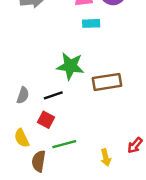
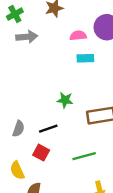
green star: (70, 66) -> (65, 100), size x0.6
green line: (64, 144) -> (84, 156), moved

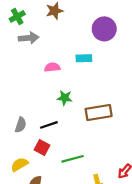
pink semicircle: (78, 36) -> (52, 67), moved
green line: (84, 156) -> (73, 159), moved
yellow semicircle: (17, 170) -> (19, 164), turned 84

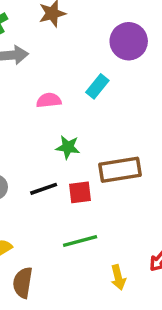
cyan rectangle: (84, 58) -> (97, 86), turned -49
red square: (42, 148) -> (80, 192), moved, turned -35

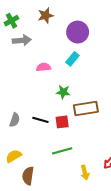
purple circle: (129, 41) -> (78, 32), moved
green star: (68, 147) -> (63, 92), moved
black line: (44, 189) -> (40, 120), turned 35

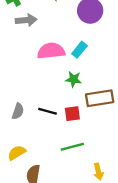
cyan rectangle: (72, 59) -> (79, 50), moved
pink semicircle: (44, 67) -> (51, 51), size x1.6

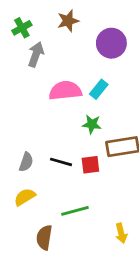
gray arrow: (26, 20) -> (36, 54), turned -66
green line: (72, 147) -> (75, 211), moved
yellow semicircle: (17, 153) -> (25, 197), moved

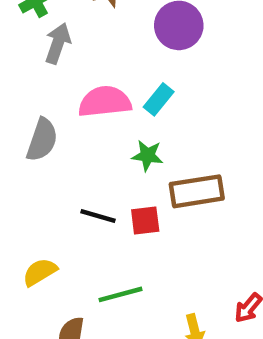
gray semicircle: (26, 162) -> (42, 140), moved, size x1.4

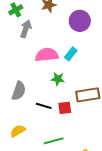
gray semicircle: (42, 140) -> (19, 91), moved
green star: (147, 155) -> (58, 79), moved

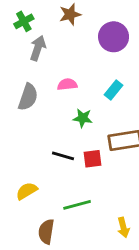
cyan rectangle: (71, 54) -> (114, 90), moved
pink semicircle: (47, 55) -> (67, 84), size x0.6
gray semicircle: (19, 91) -> (28, 97), moved

